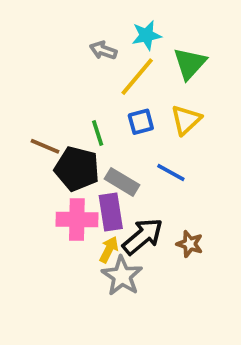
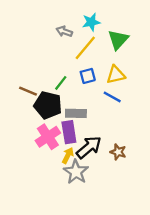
yellow triangle: (186, 120) -> (116, 75), turned 30
green line: (98, 133) -> (61, 83), turned 56
blue line: (171, 172) -> (112, 97), moved
gray rectangle: (122, 182) -> (76, 113), turned -30
pink cross: (77, 219) -> (48, 137), turned -35

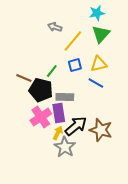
cyan star: (91, 22) -> (97, 13), moved
brown star: (118, 152) -> (101, 130), size x1.6

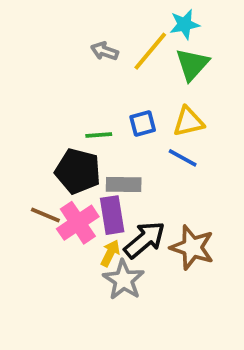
yellow line: (73, 41) -> (150, 51), moved
green line: (52, 71) -> (99, 135), turned 48
brown line: (24, 78) -> (45, 215), moved

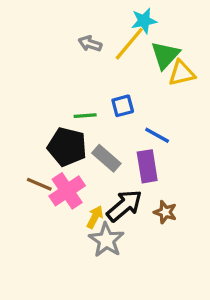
cyan star: (185, 24) -> (144, 21), moved
yellow triangle: (188, 122) -> (182, 73), moved
gray rectangle: (124, 185) -> (106, 158), turned 40
purple rectangle: (112, 215) -> (147, 166), moved
brown star: (192, 247) -> (165, 212), size x0.6

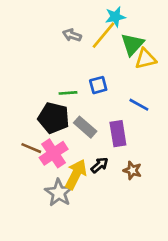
blue line: (157, 135) -> (139, 105), moved
black arrow: (124, 206) -> (100, 165), size x0.6
yellow arrow: (95, 217) -> (76, 174), size x1.6
gray star: (106, 240) -> (59, 193), moved

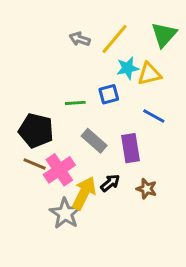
cyan star: (115, 17) -> (128, 68), moved
green triangle: (132, 44) -> (164, 35), moved
yellow triangle: (145, 59) -> (149, 74), moved
black pentagon: (54, 118) -> (36, 131), moved

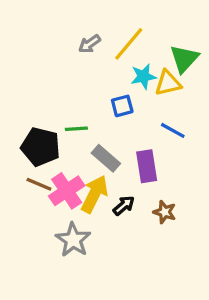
green triangle: (164, 35) -> (184, 59), moved
gray arrow: (80, 39) -> (90, 44), turned -54
green line: (75, 103) -> (76, 129), moved
yellow arrow: (84, 193) -> (94, 194), moved

